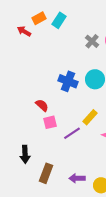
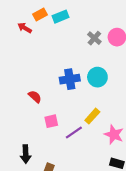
cyan rectangle: (59, 20) -> (61, 17), turned 35
blue cross: (68, 81) -> (70, 79), turned -30
red semicircle: (42, 105) -> (35, 97), moved

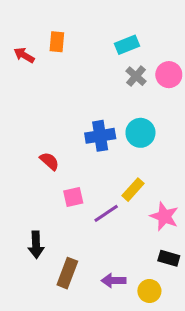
orange rectangle: (40, 15) -> (57, 42), turned -56
cyan rectangle: (61, 17) -> (127, 45), moved
red arrow: (25, 28) -> (24, 55), moved

